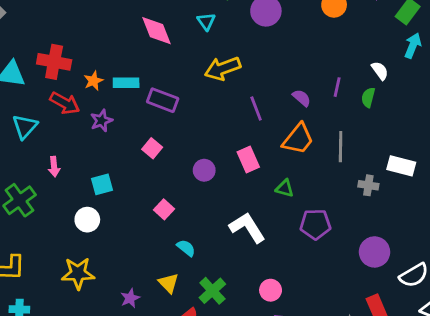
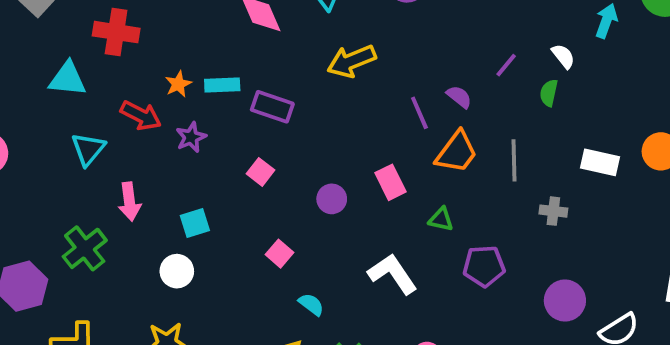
red cross: (54, 62) -> (116, 32), moved
purple line: (337, 87) -> (506, 65), moved, turned 30
purple line: (256, 109) -> (419, 113), moved
white rectangle: (401, 166) -> (600, 162), moved
pink arrow: (54, 167) -> (129, 202), size x1.4

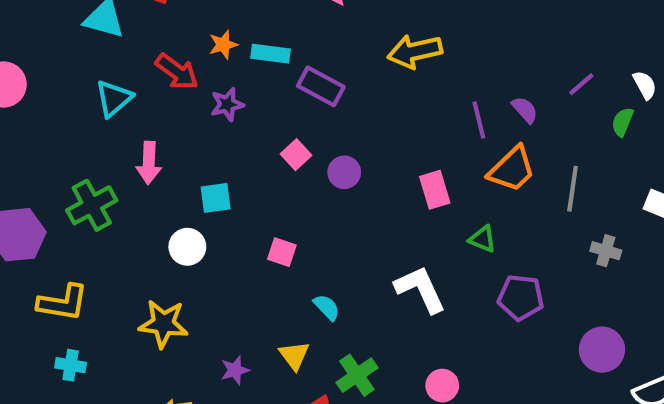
purple circle: (332, 199) -> (344, 172), moved
pink square: (280, 254) -> (282, 252), moved, turned -32

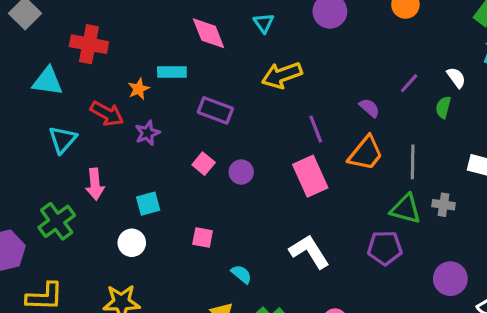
cyan rectangle: (271, 54) -> (172, 72), moved
purple line: (479, 120) -> (316, 129), moved
pink rectangle: (435, 190) -> (310, 176), size x1.4
green triangle: (483, 239) -> (406, 209), moved, size x1.5

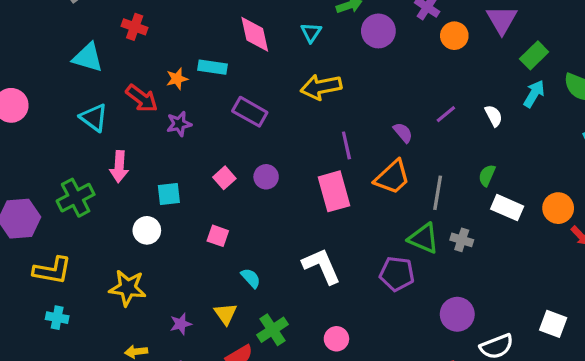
red cross: (89, 44) -> (135, 27), size x0.7
green semicircle: (443, 107) -> (487, 175), moved
cyan triangle: (62, 140) -> (94, 118), turned -44
pink square: (204, 164) -> (224, 178), moved

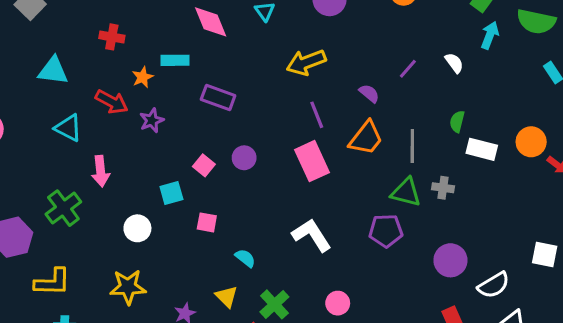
red cross: (135, 27) -> (112, 37), moved
yellow arrow: (321, 87) -> (306, 62), moved
cyan square: (169, 194) -> (171, 193), moved

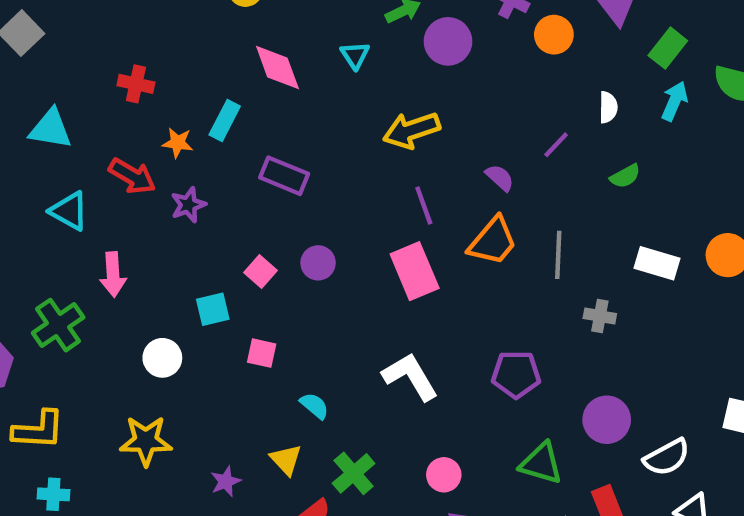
cyan rectangle: (175, 60) -> (225, 120), turned -64
white semicircle: (454, 63) -> (608, 107), moved, turned 35
orange star: (143, 77) -> (178, 143), turned 30
green semicircle: (457, 121) -> (625, 176), moved, turned -135
green triangle: (406, 192) -> (541, 463), moved

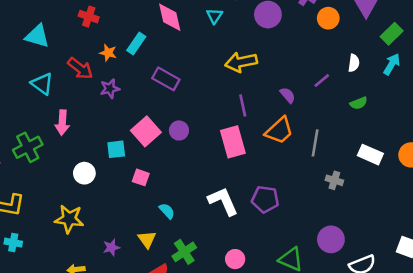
pink square: (260, 272) -> (146, 131), size x1.6
purple pentagon: (516, 374) -> (265, 199), moved

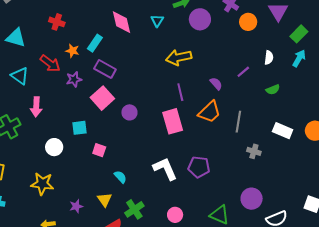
purple rectangle: (166, 79) -> (105, 69), moved
pink square: (146, 131) -> (102, 98), moved

